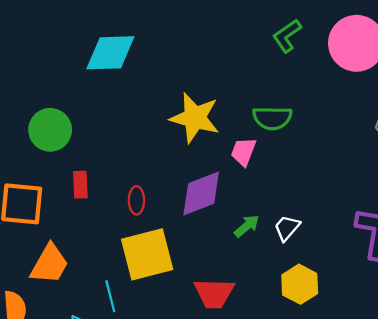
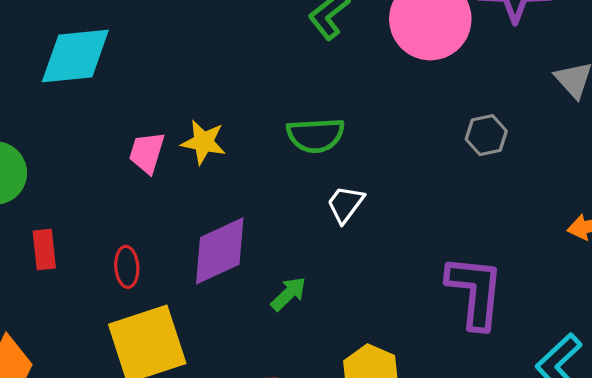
yellow star: (195, 118) -> (203, 142), size x0.6
pink trapezoid: (243, 152) -> (147, 153), moved
white trapezoid: (287, 228) -> (345, 204), moved

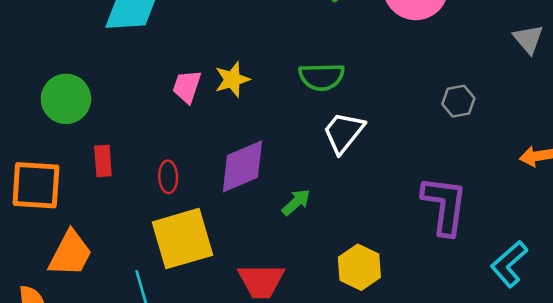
gray hexagon: (486, 135) -> (458, 101), moved
yellow star: (203, 142) -> (232, 79), turned -30
white trapezoid: (345, 204) -> (344, 132), size x1.4

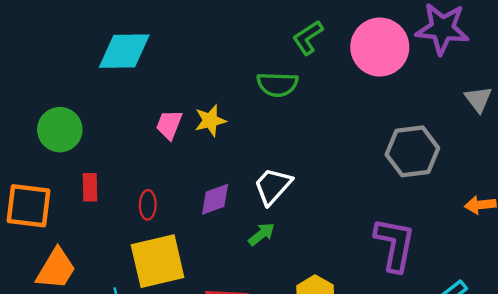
green semicircle: (322, 77) -> (277, 84), moved
gray hexagon: (458, 101) -> (412, 151), size x1.8
white trapezoid: (344, 132) -> (273, 186), moved
purple diamond: (242, 166) -> (215, 199), size x0.7

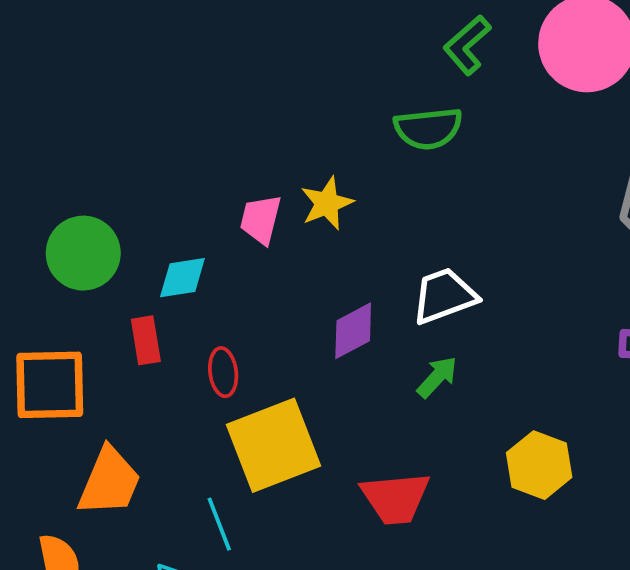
cyan diamond: (124, 51) -> (182, 278), moved, size x0.6
white trapezoid: (273, 186) -> (444, 296), turned 36
red ellipse: (148, 205) -> (223, 372), moved

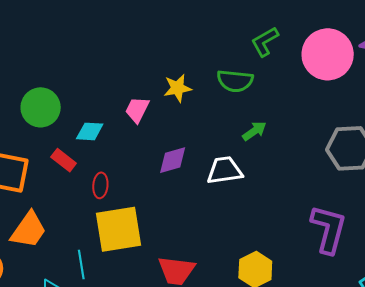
yellow star: (327, 203) -> (178, 88), moved
purple diamond: (353, 331) -> (173, 160), moved
red rectangle: (146, 340) -> (64, 160), turned -55
green arrow: (437, 377) -> (254, 131), moved

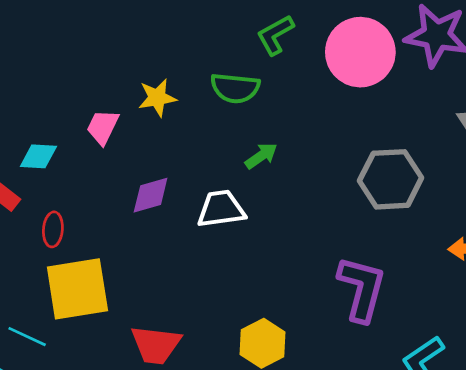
cyan line: (81, 265) -> (27, 337), turned -56

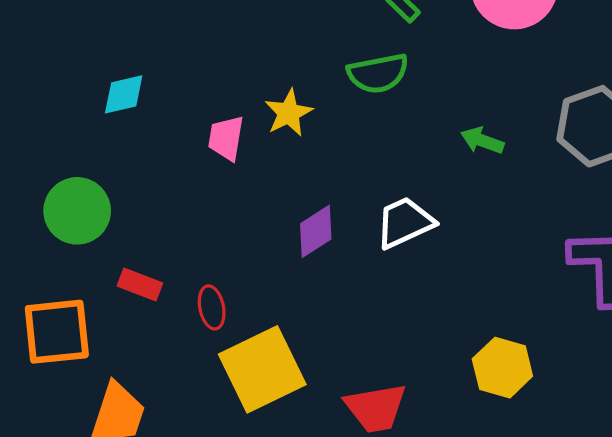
pink trapezoid: (103, 127) -> (226, 138), moved
cyan diamond: (38, 156) -> (124, 94), moved
green arrow: (261, 156) -> (482, 141), moved, turned -108

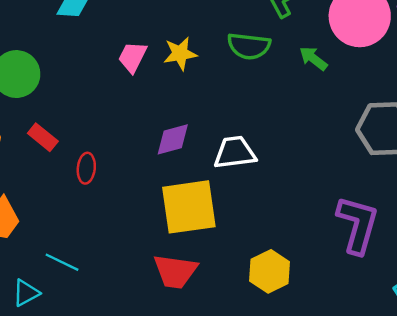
green arrow: (482, 141) -> (313, 58), moved
yellow square: (262, 369) -> (189, 207), moved

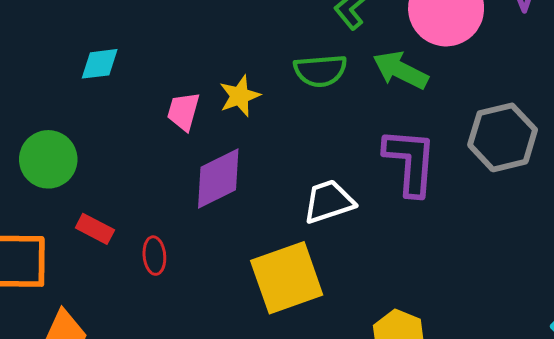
green arrow: (313, 58) -> (401, 70), size x1.5
purple diamond: (173, 139) -> (218, 178), moved, size x1.4
purple L-shape: (358, 225) -> (410, 162), moved

